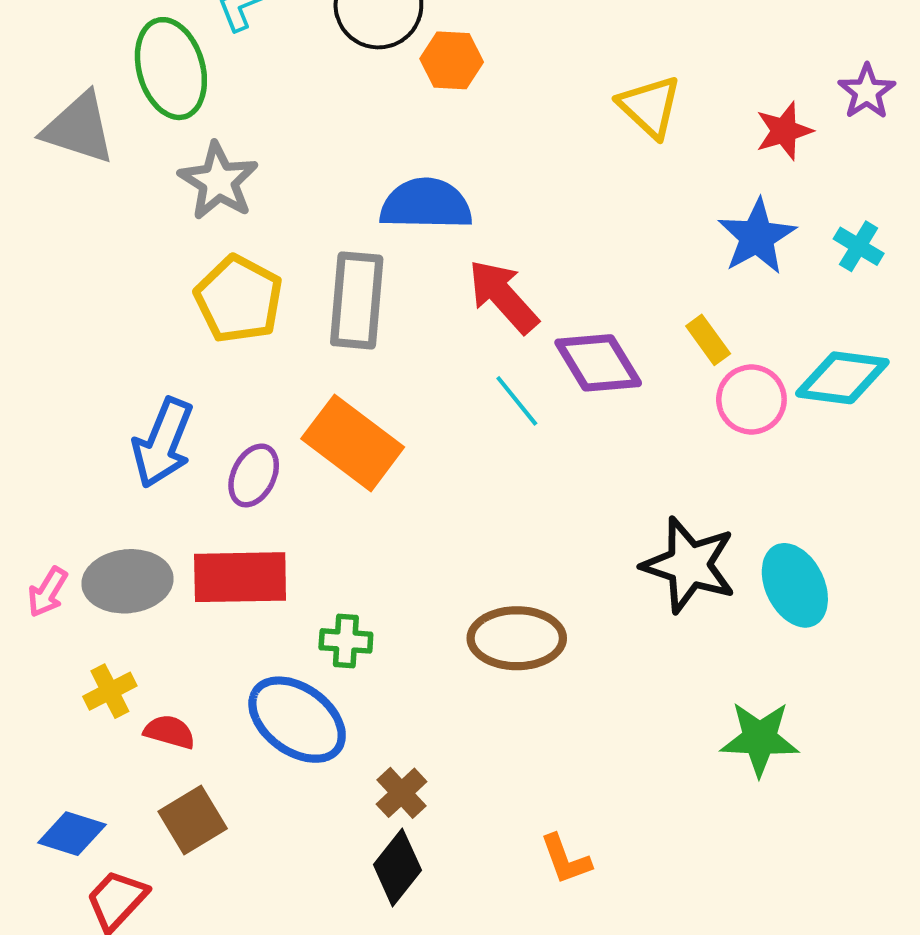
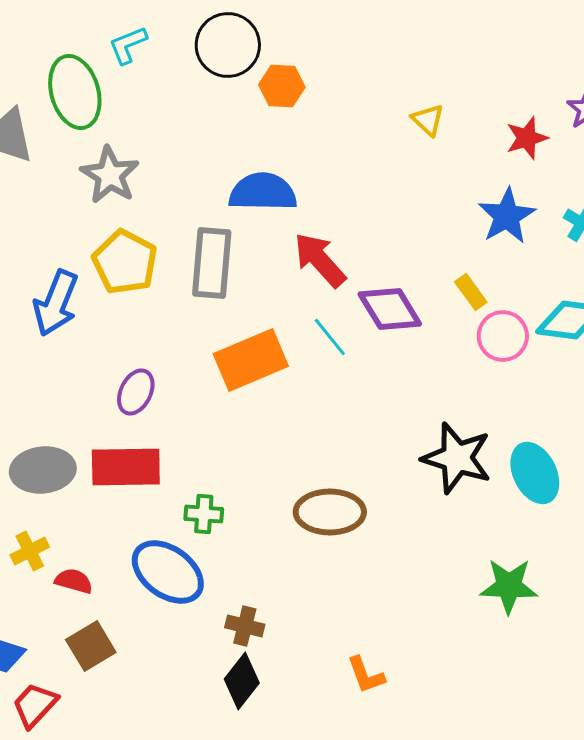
yellow triangle: (650, 107) -> (428, 120), size x0.7
blue arrow: (163, 443) -> (56, 303), moved
orange rectangle: (353, 443) -> (251, 360), moved, turned -60
brown cross: (401, 793) -> (245, 626), turned -33

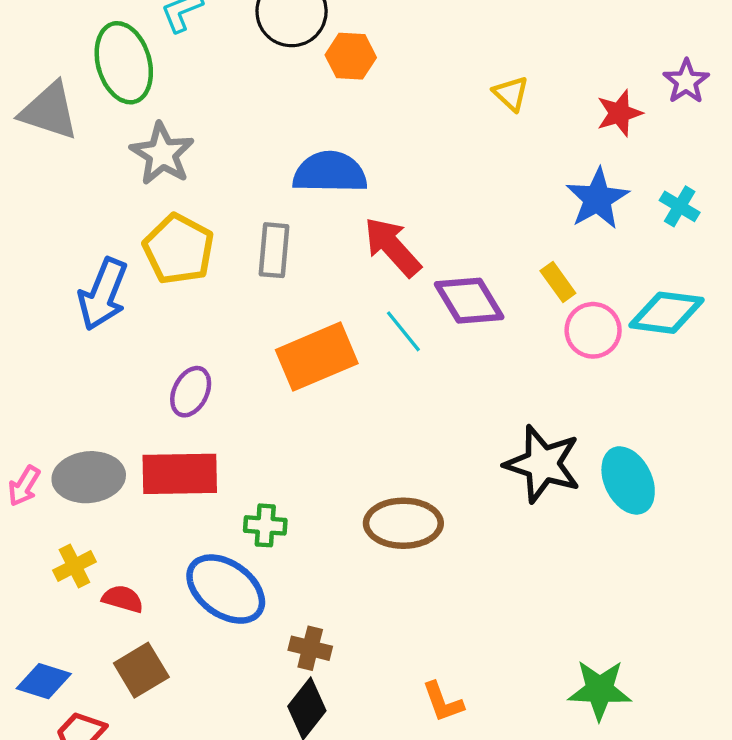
gray rectangle: (212, 263) -> (274, 250), size x0.7
green star: (509, 586) -> (600, 690), moved

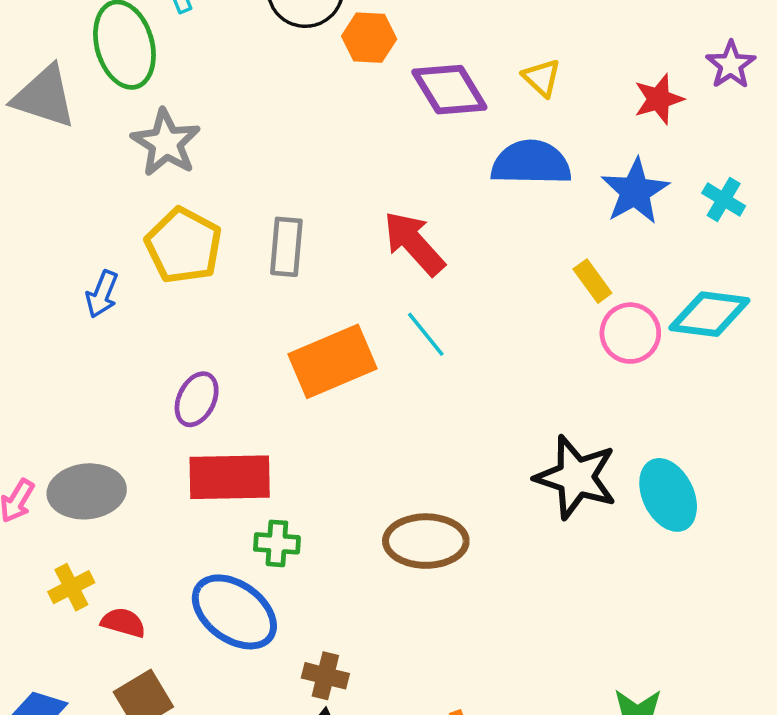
blue semicircle: (330, 172) -> (531, 163), moved
blue arrow: (103, 294) -> (102, 294), size x0.6
purple diamond: (469, 301) -> (449, 90), moved
red rectangle: (180, 474) -> (230, 477), moved

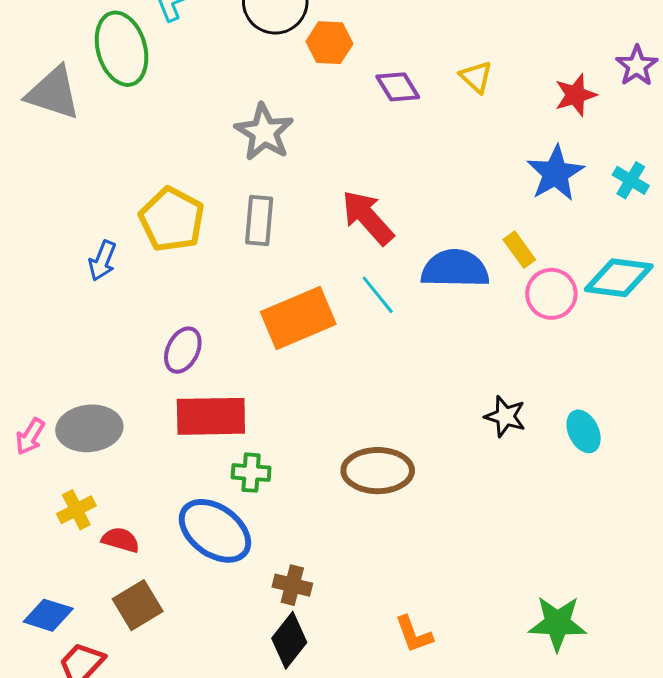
purple diamond: (449, 90) -> (398, 87), size x0.7
gray star: (166, 143) -> (264, 132), moved
blue semicircle: (531, 163) -> (455, 269), moved
black star: (576, 477) -> (505, 416), size x0.6
cyan ellipse: (668, 495) -> (584, 431), size x0.7

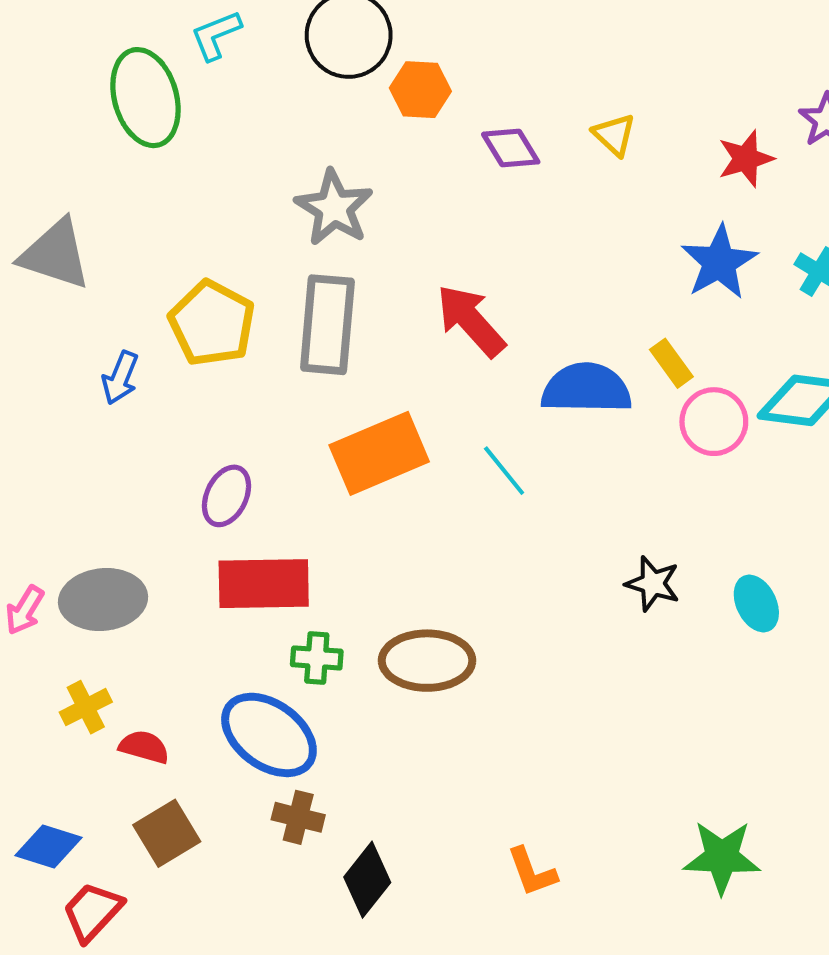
gray triangle: (53, 93) -> (55, 254), moved
gray rectangle: (259, 220) -> (327, 325), size x1.5
cyan line: (378, 295) -> (504, 471), moved
brown ellipse: (378, 471) -> (427, 661), moved
brown cross: (292, 585) -> (298, 817), moved

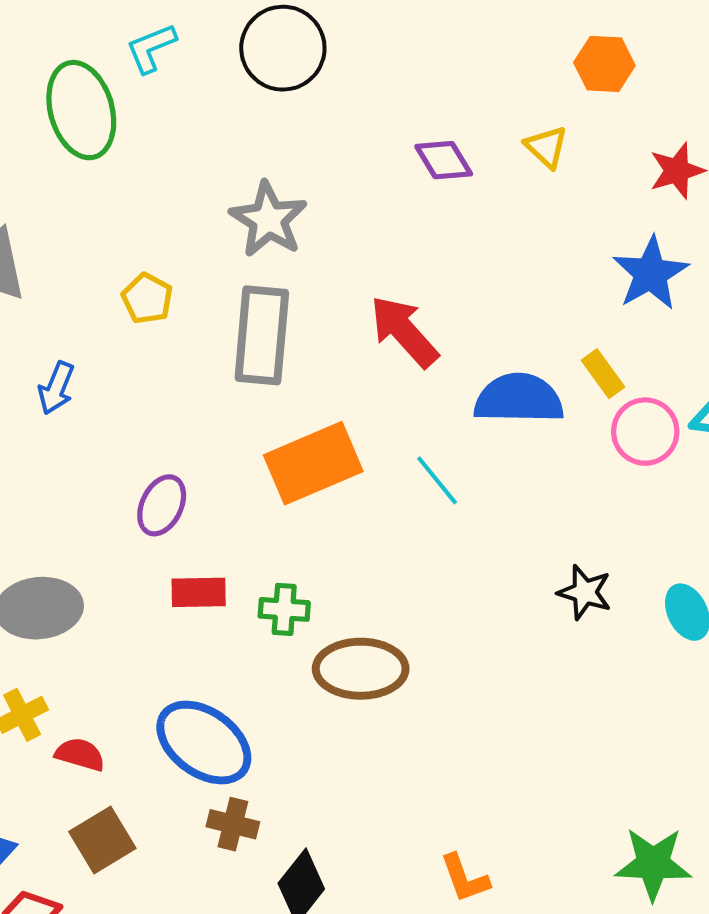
orange hexagon: (420, 90) -> (604, 64), moved
yellow pentagon: (212, 323) -> (147, 298), moved, size x0.6
red rectangle: (264, 584) -> (199, 592), size x0.6
green cross: (317, 658) -> (284, 609), moved

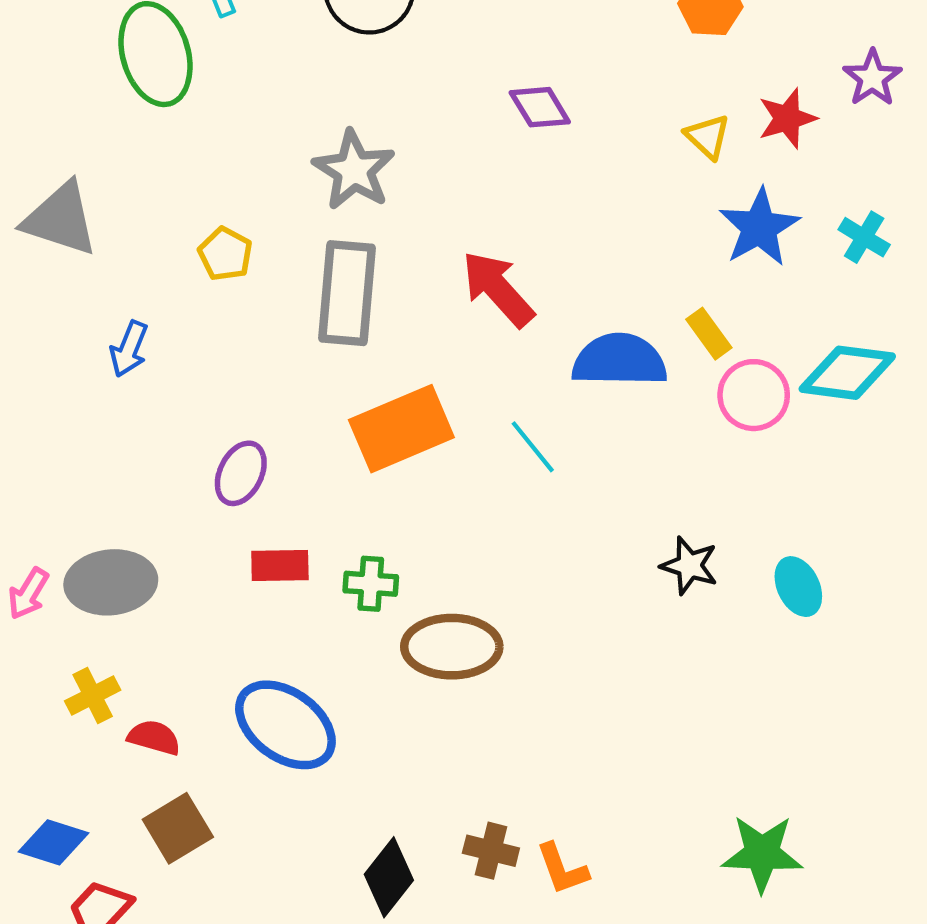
yellow triangle: (546, 147) -> (708, 137), moved
brown cross: (233, 824) -> (491, 851), moved

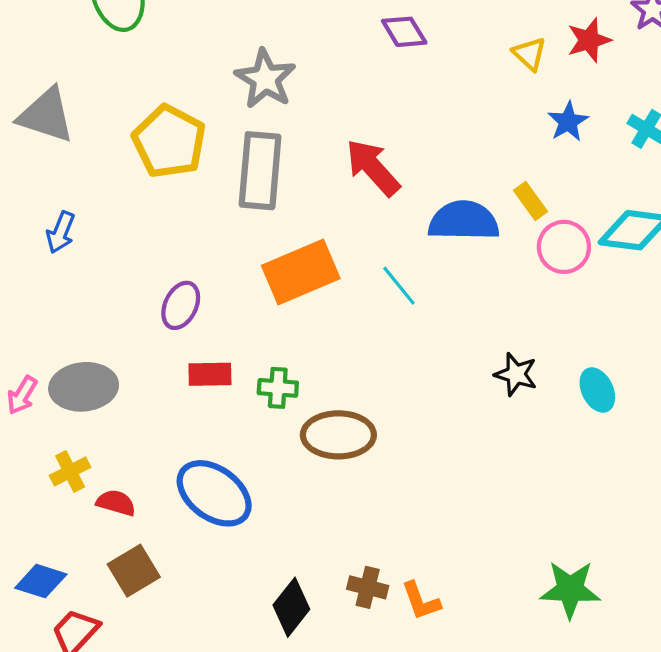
blue star: (759, 227) -> (568, 122), size x0.7
yellow pentagon: (225, 254) -> (169, 141), size x1.8
blue arrow: (129, 349) -> (61, 232), moved

